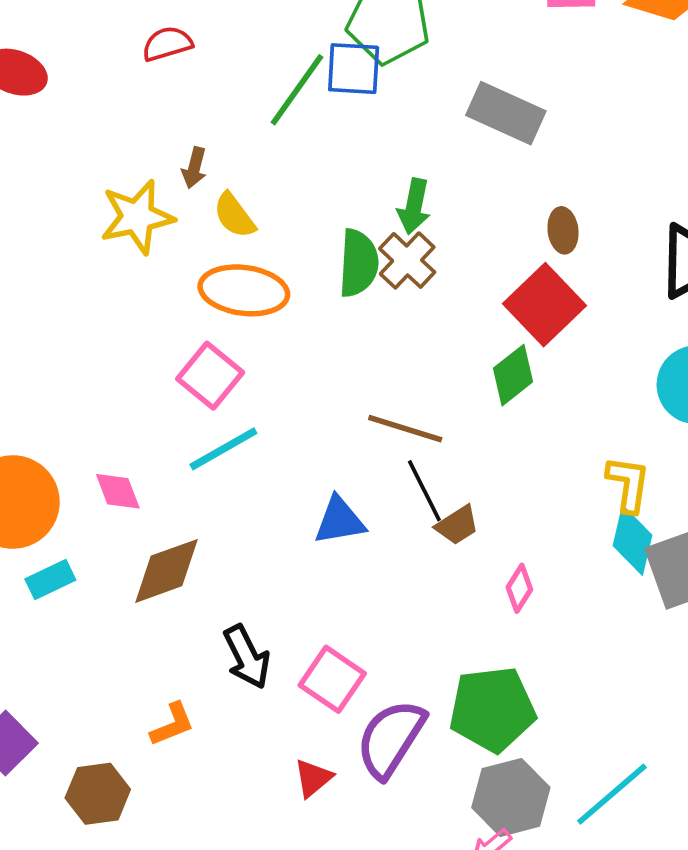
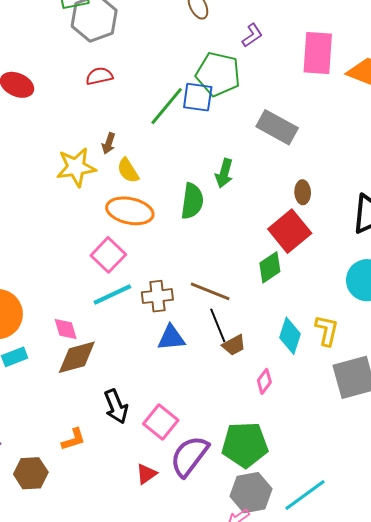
brown cross: (407, 260) -> (157, 296), moved, turned 36
pink diamond: (118, 491) -> (66, 329), moved
cyan diamond: (633, 540) -> (290, 336), moved

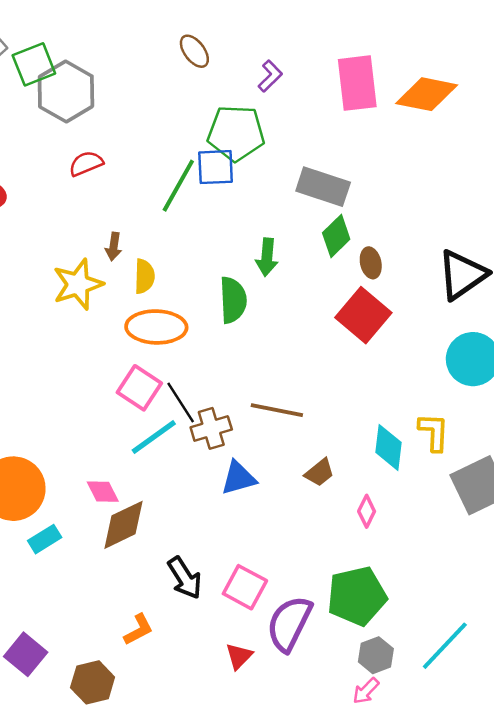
yellow semicircle: (128, 170) -> (144, 276), turned -136
green diamond: (270, 267) -> (336, 236), moved
black line: (218, 325) -> (181, 403), moved
gray hexagon: (251, 493) -> (376, 655), size x0.7

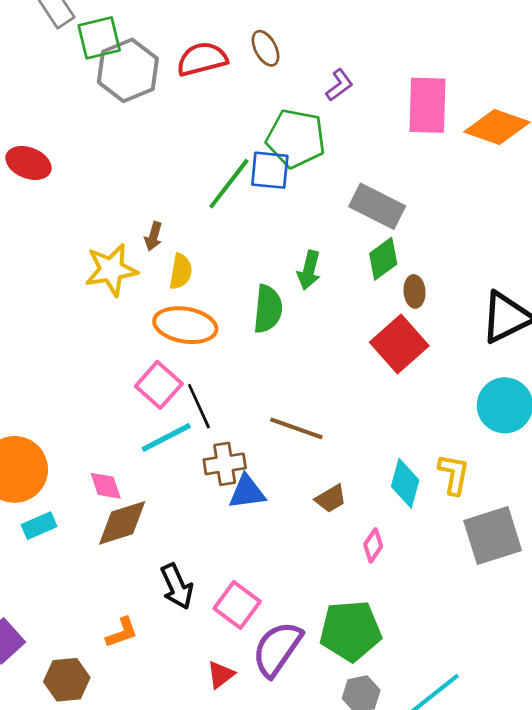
red semicircle: (86, 163) -> (202, 59), moved, size x1.4
brown cross: (211, 428) -> (225, 464), moved

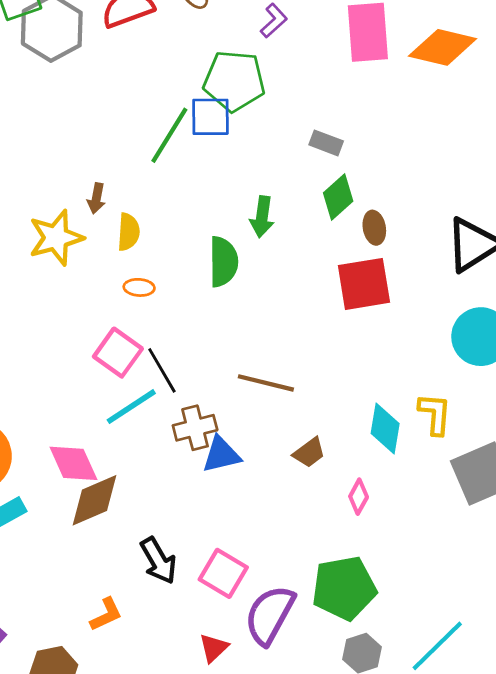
gray rectangle: (377, 206) -> (326, 143), size x0.6
orange ellipse: (185, 325) -> (139, 287), size x0.5
red square: (399, 344) -> (364, 284), turned 38
pink diamond: (106, 486) -> (73, 463), size x1.4

